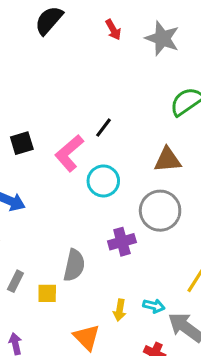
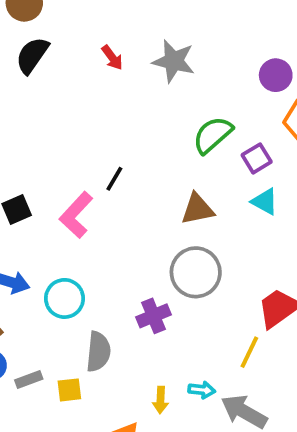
cyan circle: (103, 181) -> (64, 298), moved
gray rectangle: (15, 281) -> (29, 379), turned 50

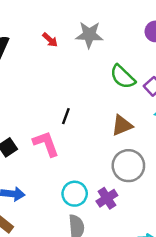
green semicircle: (213, 135) -> (123, 77), turned -84
pink L-shape: (76, 215) -> (46, 144), turned 128
cyan circle: (64, 298) -> (75, 194), moved

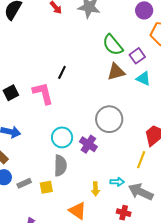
brown triangle: (122, 125) -> (116, 72), moved
purple cross: (107, 198) -> (88, 144), turned -30

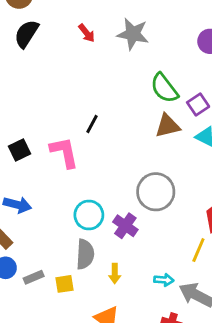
yellow arrow: (95, 189) -> (115, 273), moved

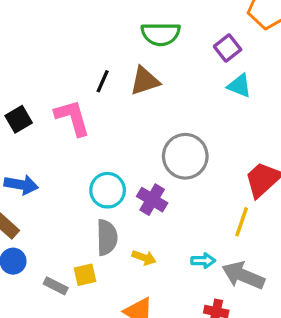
green semicircle: (164, 88) -> (161, 34), moved, turned -48
brown triangle: (168, 126) -> (145, 81), moved
yellow arrow: (115, 273) -> (144, 258), turned -66
gray rectangle: (34, 277) -> (56, 286), moved, turned 54

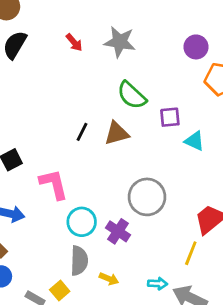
green semicircle: (161, 34) -> (132, 95), turned 40
purple square: (228, 48) -> (170, 117), moved, turned 30
pink L-shape: (72, 118) -> (54, 184), moved
yellow square: (85, 275) -> (60, 290), turned -30

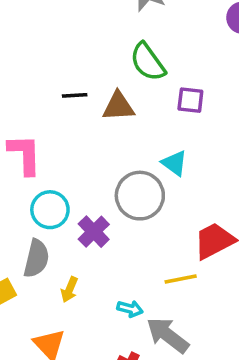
black line: (82, 132) -> (75, 95), turned 48
cyan triangle: (194, 141) -> (174, 163), moved
yellow line: (191, 253) -> (181, 279), turned 45
yellow arrow: (109, 279) -> (69, 290), turned 78

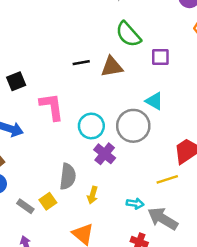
cyan circle: (50, 210) -> (91, 126), moved

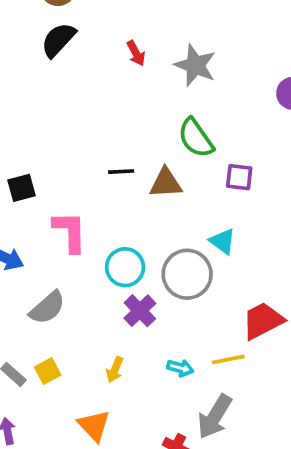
gray semicircle: (68, 176) -> (47, 308), moved, turned 35
cyan arrow: (135, 204) -> (180, 368), moved
gray arrow: (163, 219) -> (215, 417), turned -96

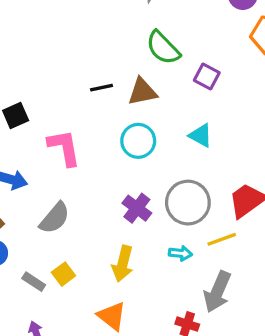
purple square: (239, 177) -> (207, 77), turned 30
cyan circle: (125, 267) -> (138, 141), moved
gray circle: (187, 274) -> (188, 203), moved
yellow arrow: (115, 370) -> (123, 264), size x1.5

